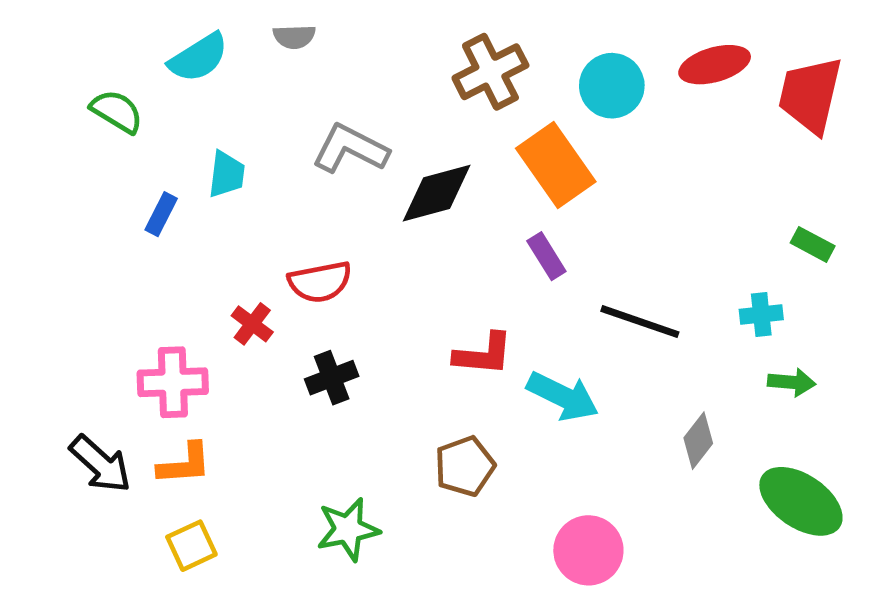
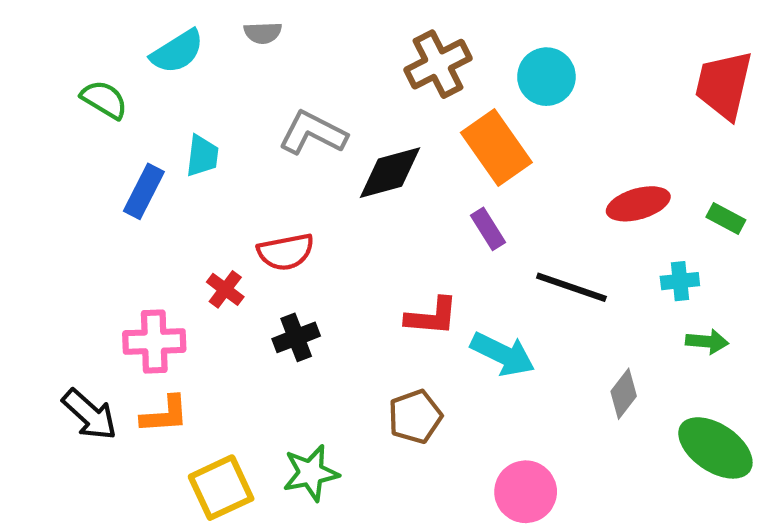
red ellipse: (715, 65) -> (638, 204), moved
blue rectangle: (161, 214) -> (144, 191), size x1.4
yellow square: (191, 546) -> (221, 488), moved, size x1.4

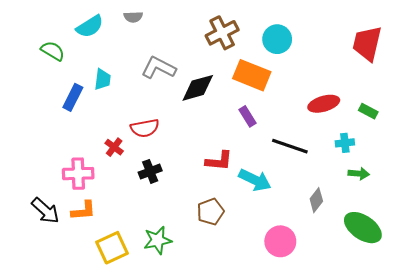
orange rectangle: (496, 148) -> (252, 75), turned -33
pink circle: (526, 492) -> (280, 241), moved

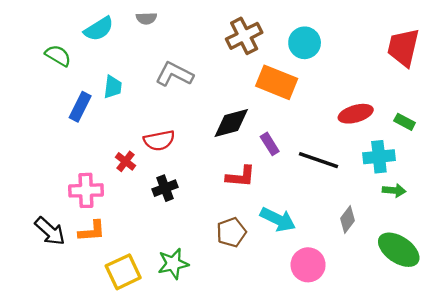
black diamond: (198, 88) -> (231, 123), moved
purple rectangle: (248, 116) -> (270, 144), moved
cyan cross: (345, 143) -> (379, 157), size x1.5
cyan arrow: (255, 180) -> (278, 219), moved

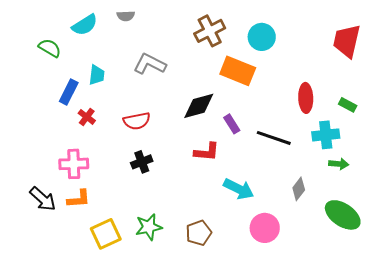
red ellipse: (356, 114) -> (306, 98), turned -76
red cross: (125, 161) -> (87, 117), moved
brown pentagon: (231, 232) -> (199, 233), moved

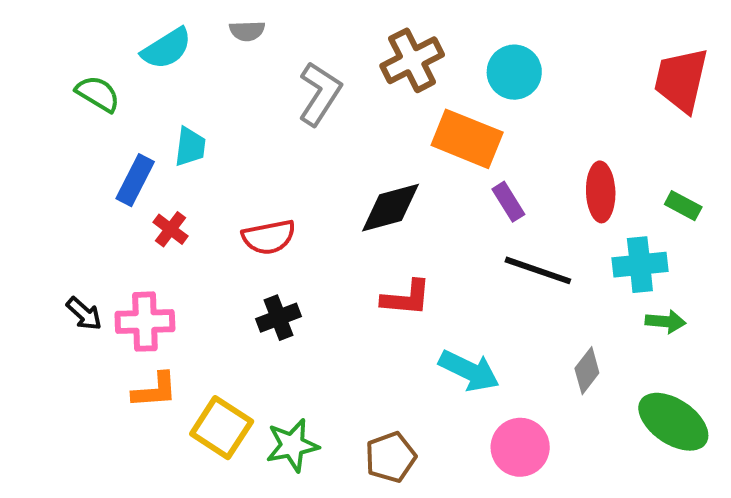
gray L-shape: (150, 64) -> (320, 94), moved, turned 96
purple rectangle: (232, 124) -> (508, 202), moved
black arrow: (43, 199) -> (84, 314), moved, size x0.7
yellow square: (106, 234) -> (222, 428), moved, turned -32

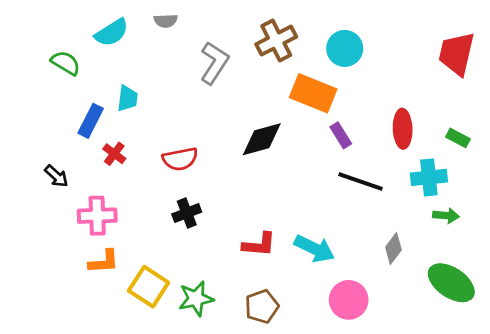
red L-shape: (406, 298) -> (259, 245), moved
black arrow: (84, 314) -> (56, 176), moved

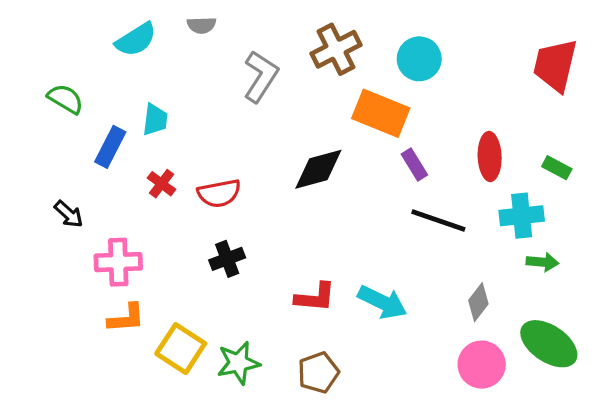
green semicircle: (66, 63) -> (65, 99), moved
red cross: (114, 154) -> (162, 184), moved
pink circle: (349, 300) -> (482, 365), moved

